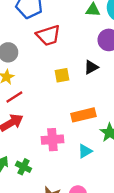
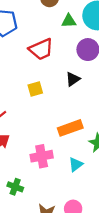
red trapezoid: (48, 35) -> (41, 49), moved
yellow square: (62, 75) -> (35, 89), moved

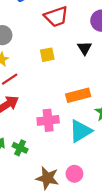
black triangle: (73, 79) -> (85, 48), turned -32
cyan triangle: (76, 164) -> (80, 131), size x1.6

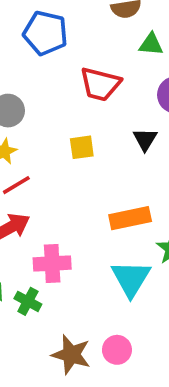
red trapezoid: (56, 17) -> (100, 84), turned 30
pink cross: (48, 120) -> (52, 263), moved
cyan triangle: (80, 131) -> (131, 278), turned -30

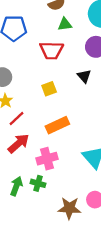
green triangle: (151, 44) -> (65, 24), moved
orange rectangle: (130, 218) -> (57, 125), moved

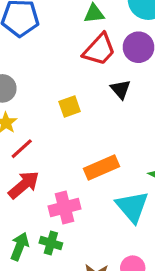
red trapezoid: (52, 50) -> (99, 50), moved, turned -50
orange rectangle: (57, 125) -> (102, 168), moved

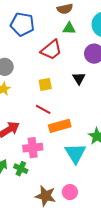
red trapezoid: (99, 50) -> (51, 50), moved
red line: (22, 149) -> (43, 109), moved, turned 63

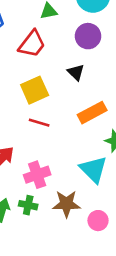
yellow square: (45, 84) -> (35, 90), size x1.5
orange rectangle: (60, 126) -> (92, 113), moved
brown star: (46, 196) -> (66, 204), moved

